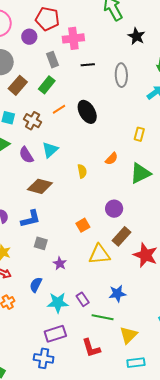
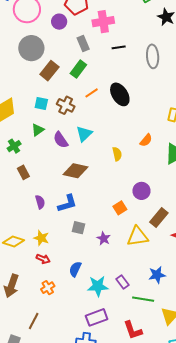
purple circle: (114, 209) -> (141, 191), moved
purple star: (60, 263) -> (104, 238), moved

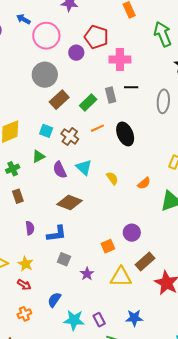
gray rectangle: (83, 44) -> (111, 95), moved
cyan triangle: (84, 134) -> (84, 167), turned -42
yellow semicircle: (117, 154) -> (112, 178), moved, turned -32

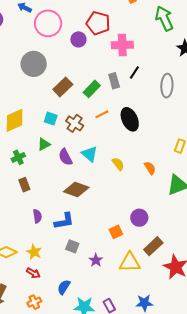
gray circle: (45, 75) -> (34, 64), moved
black line: (131, 87) -> (134, 72), turned -56
orange semicircle: (144, 183) -> (150, 168), turned -80

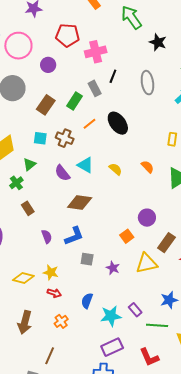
purple circle: (78, 39) -> (48, 65), moved
green triangle: (44, 144) -> (29, 164), moved

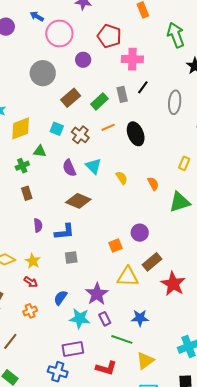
green triangle: (29, 164) -> (40, 151), turned 32
gray square: (87, 259) -> (71, 257), turned -32
purple star: (113, 268) -> (97, 294), moved, size x1.6
red L-shape: (149, 357) -> (106, 368), turned -65

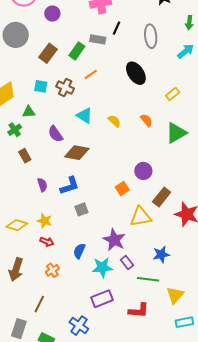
gray rectangle: (122, 94) -> (98, 39), turned -56
black ellipse: (136, 134) -> (136, 73), moved
yellow rectangle: (184, 163) -> (173, 94), turned 40
purple semicircle: (69, 168) -> (55, 134), moved
blue cross: (58, 372) -> (79, 326), moved, turned 30

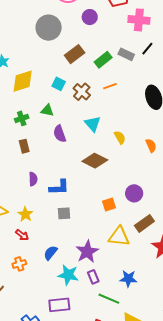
green triangle: (29, 112) -> (47, 110), moved
brown diamond: (77, 153) -> (95, 161), moved

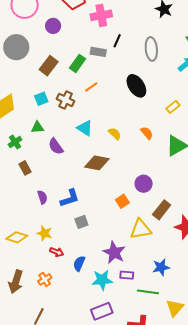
cyan square: (59, 84) -> (41, 99), turned -32
red arrow: (22, 235) -> (57, 252), moved
orange cross: (19, 264) -> (45, 279), moved
purple rectangle: (93, 277) -> (127, 275), turned -48

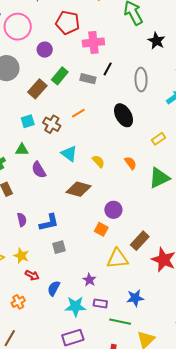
green rectangle: (77, 63) -> (60, 76), moved
purple circle: (144, 184) -> (113, 210), moved
orange square: (122, 201) -> (101, 229), turned -32
purple star: (114, 252) -> (89, 280), size x0.6

